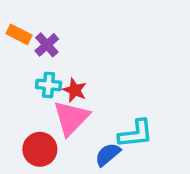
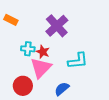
purple cross: (47, 45) -> (57, 26), moved, size x1.6
cyan L-shape: (136, 134) -> (78, 61), moved

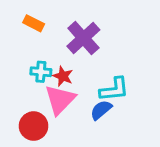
orange rectangle: (11, 20) -> (34, 23), moved
blue semicircle: (62, 89) -> (101, 110), moved

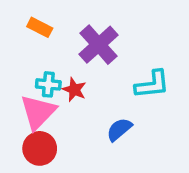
cyan L-shape: (114, 89) -> (152, 84), moved
pink triangle: (60, 100) -> (38, 112), moved

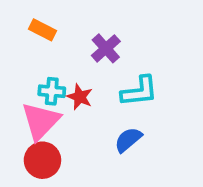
purple cross: (99, 45) -> (106, 48), size x0.7
cyan L-shape: (152, 84) -> (139, 91), moved

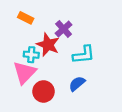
red star: (80, 97) -> (48, 45), moved, size x1.5
red circle: (42, 160) -> (44, 91), moved

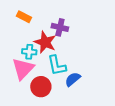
purple cross: (64, 29) -> (60, 27), turned -35
cyan L-shape: (84, 55) -> (57, 65), moved, turned 85

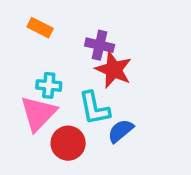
red star: (45, 42) -> (114, 70), moved

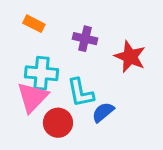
red star: (114, 70) -> (130, 57), moved
cyan cross: (49, 85) -> (41, 73), size x1.5

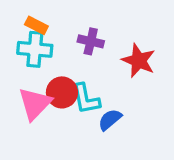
cyan cross: (41, 73) -> (35, 49), moved
red circle: (58, 123) -> (62, 92), moved

